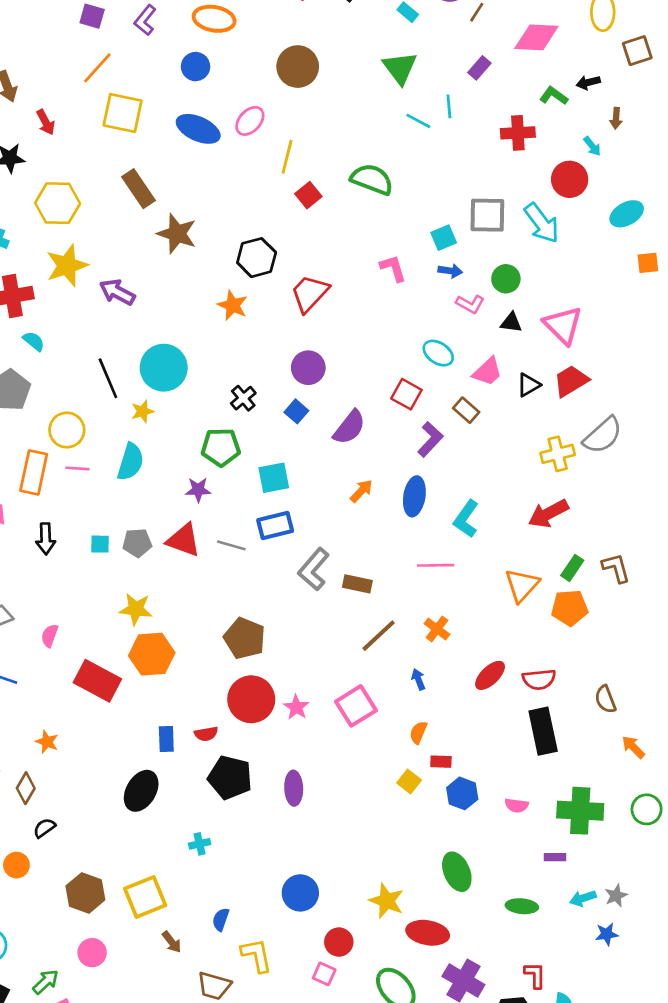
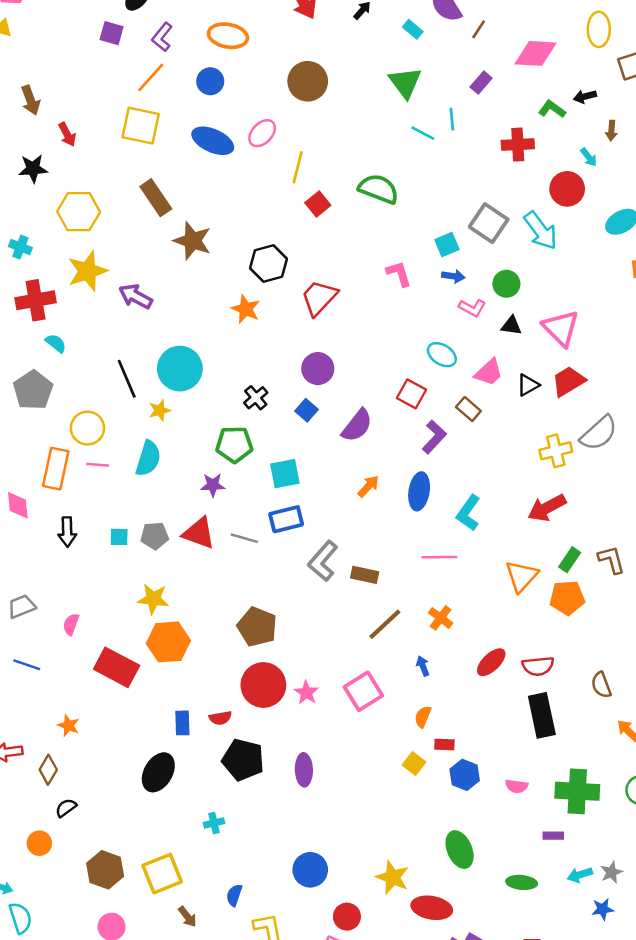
orange line: (97, 68) -> (151, 77), moved
gray square: (487, 215) -> (489, 223), turned 33

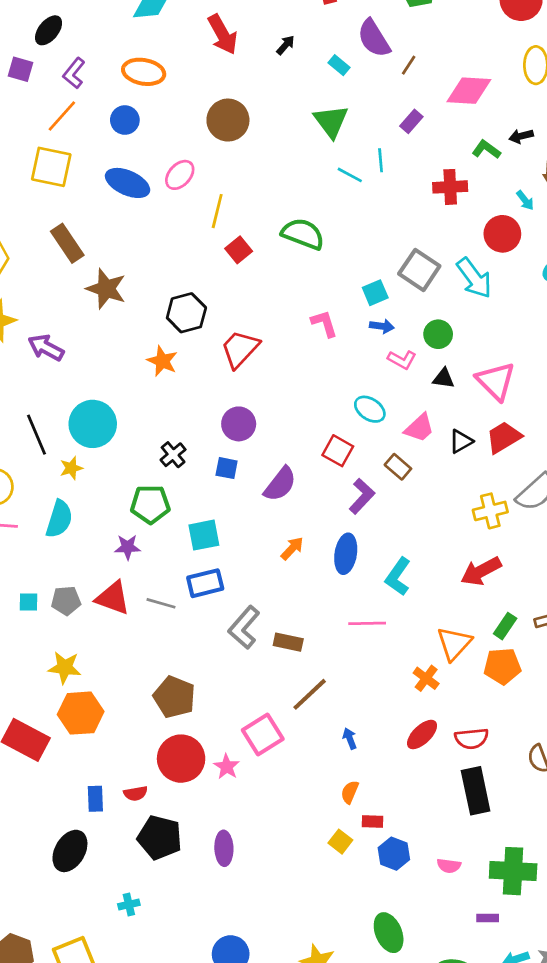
blue square: (306, 410) -> (227, 468), turned -30
orange cross: (441, 618) -> (426, 678), moved
pink square: (363, 691) -> (263, 734), moved

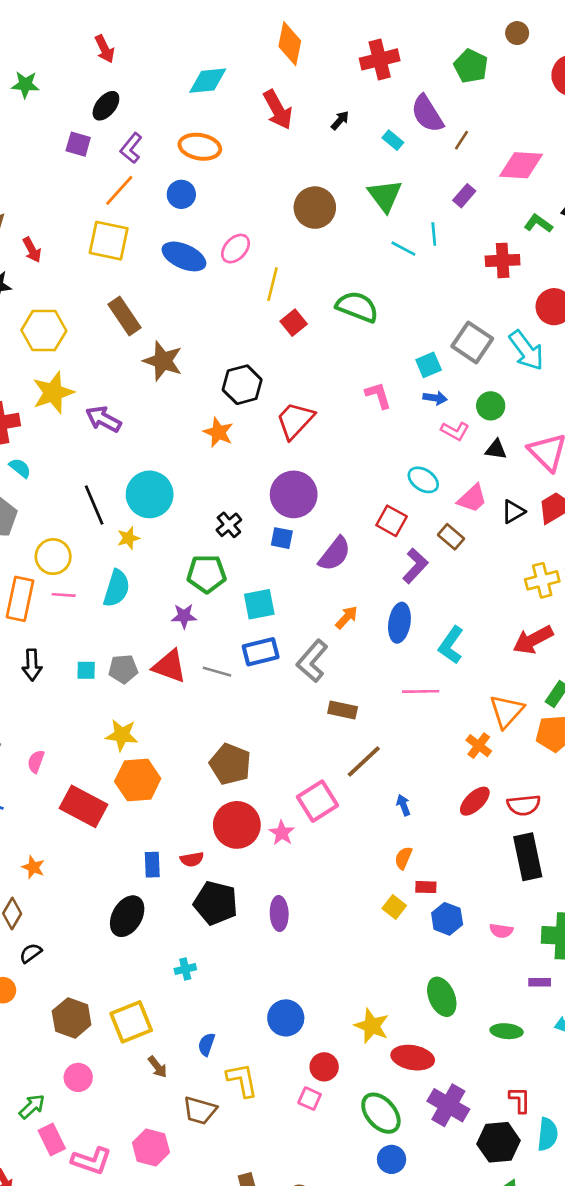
brown circle: (228, 120) -> (315, 208), moved
purple circle: (239, 424) -> (294, 494), size x1.4
gray L-shape: (244, 627) -> (312, 661), moved

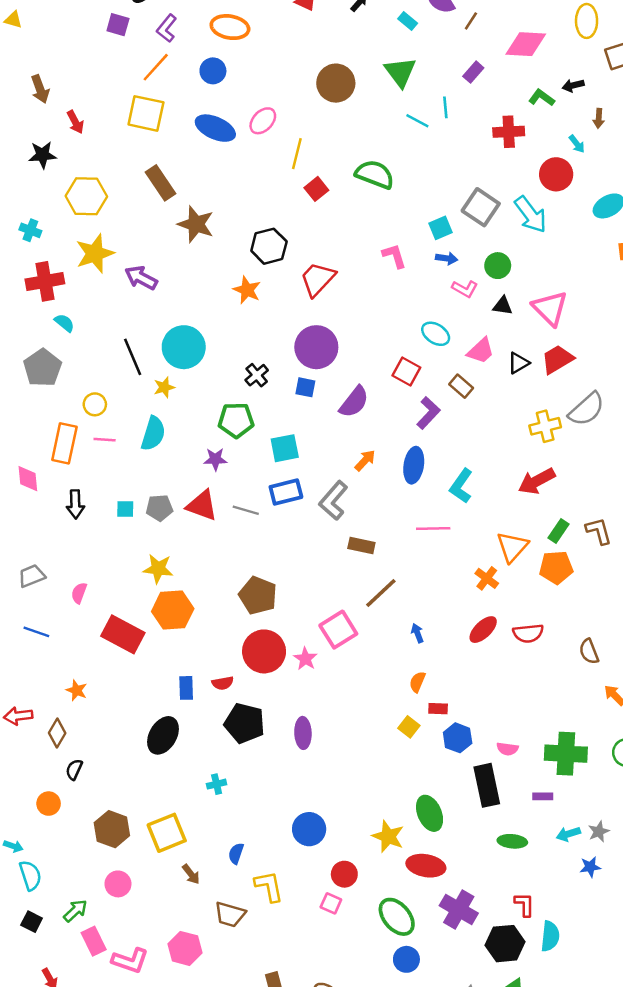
yellow circle: (53, 557) -> (95, 404), size x0.7
black rectangle: (528, 857) -> (487, 785), moved
black semicircle: (31, 953) -> (74, 769), turned -30
green ellipse: (442, 997) -> (430, 813), moved

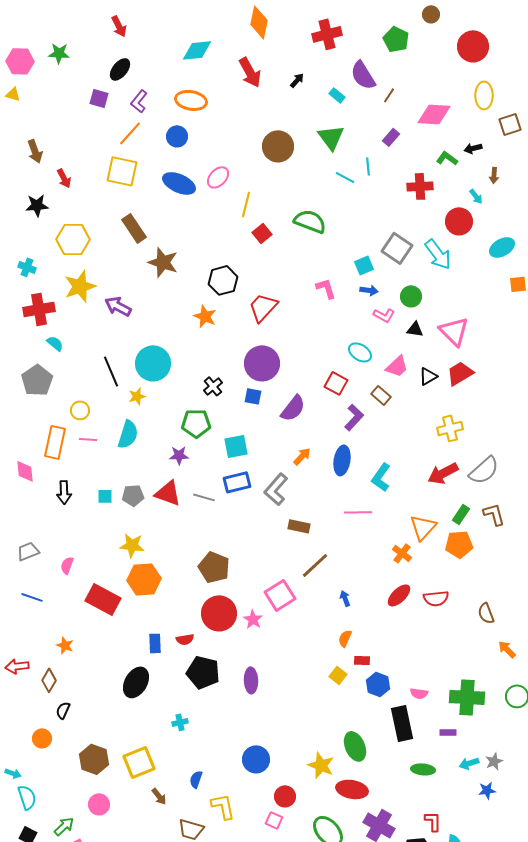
gray semicircle: (587, 409) -> (484, 470), moved

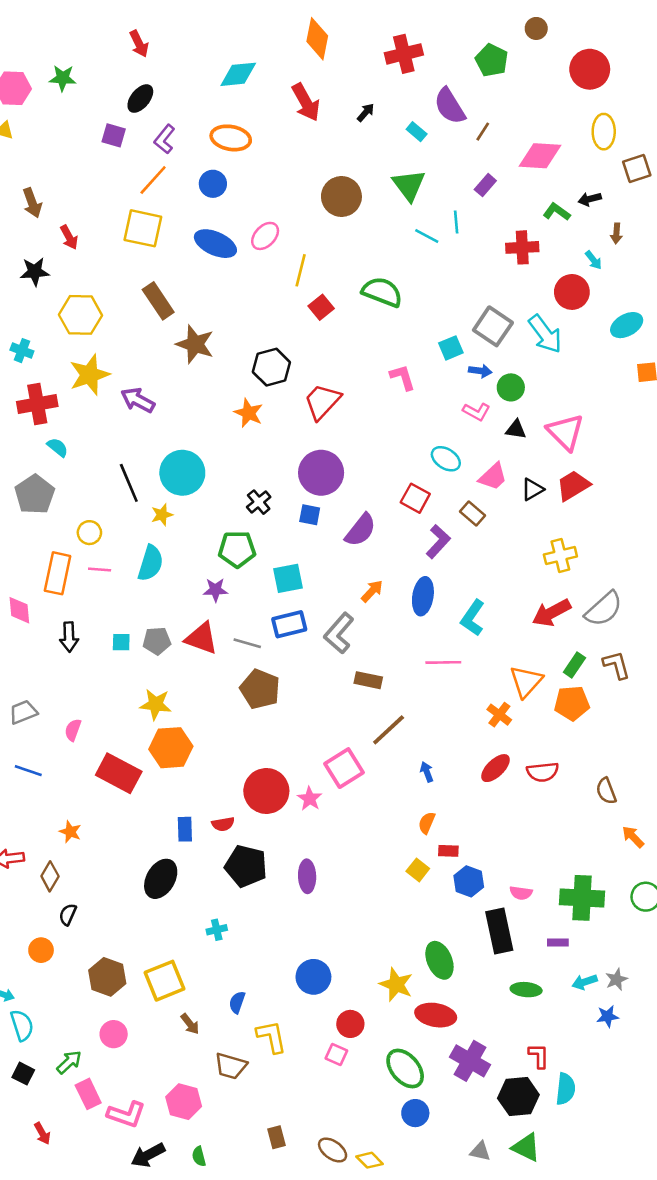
blue arrow: (369, 290) -> (480, 371), moved
brown pentagon: (214, 567) -> (260, 689), moved

